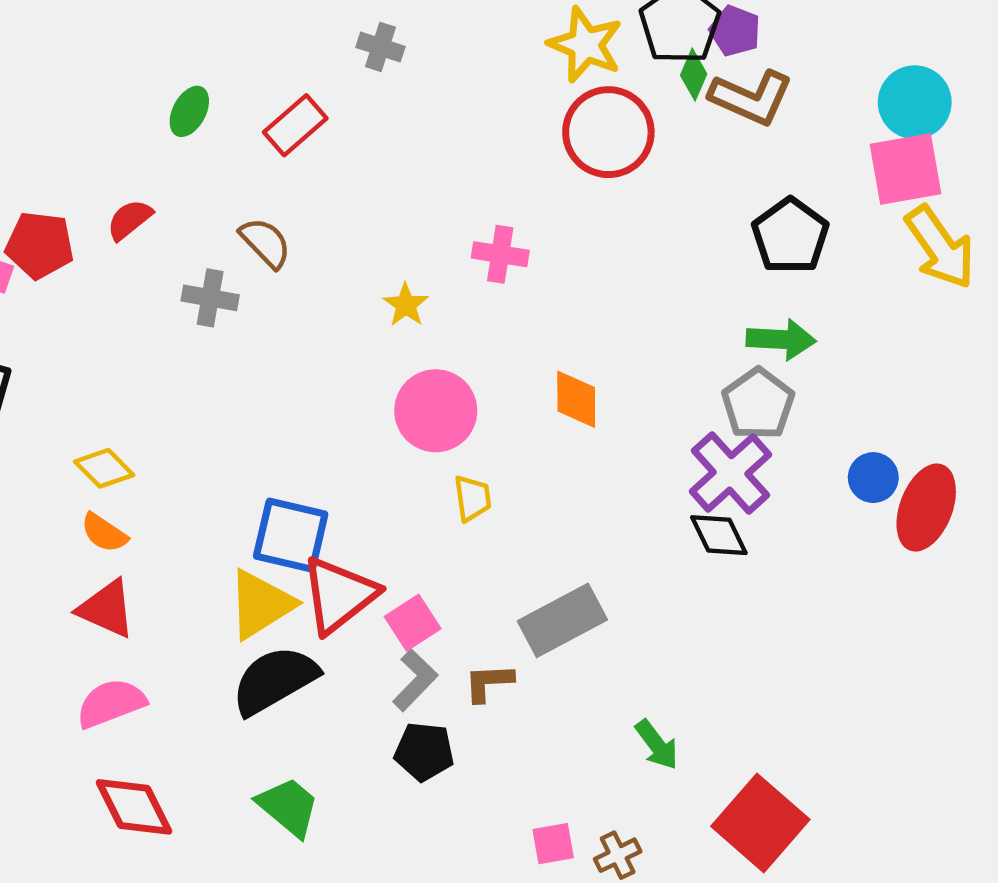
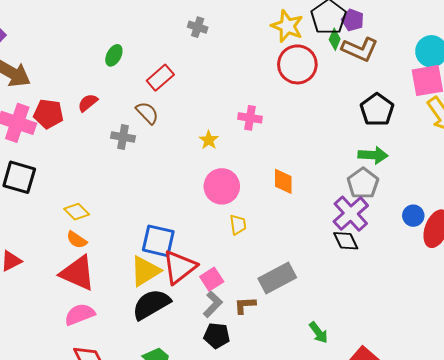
red rectangle: (295, 125) -> (160, 78), moved
red triangle: (106, 609) -> (78, 273), size x1.4

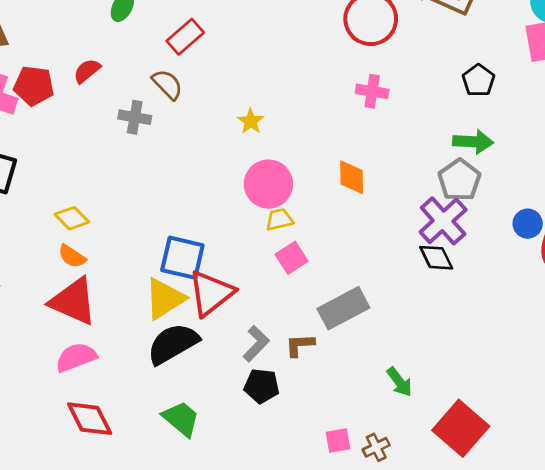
black pentagon: (377, 110) -> (478, 80), size x0.7
pink cross: (250, 118) -> (372, 91), moved
yellow trapezoid: (238, 225) -> (279, 220), moved, turned -95
pink square: (212, 279) -> (292, 258), moved

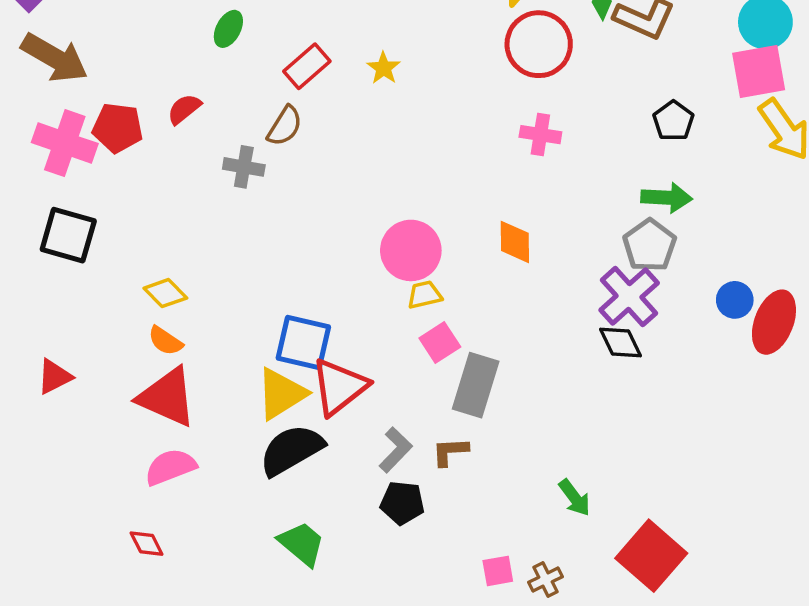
brown semicircle: (167, 84) -> (285, 126), turned 76
yellow star: (251, 121) -> (384, 68), moved
gray rectangle: (343, 308) -> (476, 385), moved, turned -45
red diamond: (90, 419) -> (147, 544), moved, size x0.6

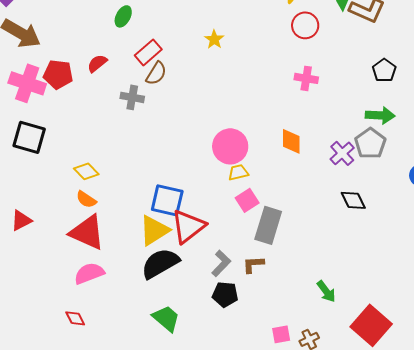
red circle: (539, 44) -> (305, 25), size x0.7
red rectangle: (307, 66) -> (148, 52), moved
purple cross: (629, 297) -> (342, 153), moved, size x0.7

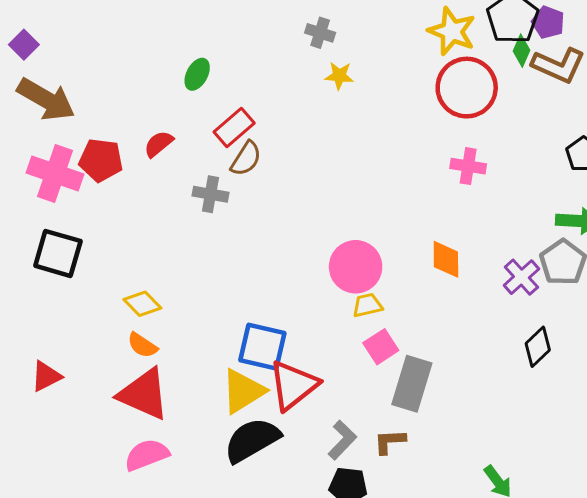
red circle: (305, 25) -> (467, 88), size x1.5
yellow star: (214, 39) -> (339, 76), moved, turned -30
black diamond: (353, 200) -> (538, 347), turned 72

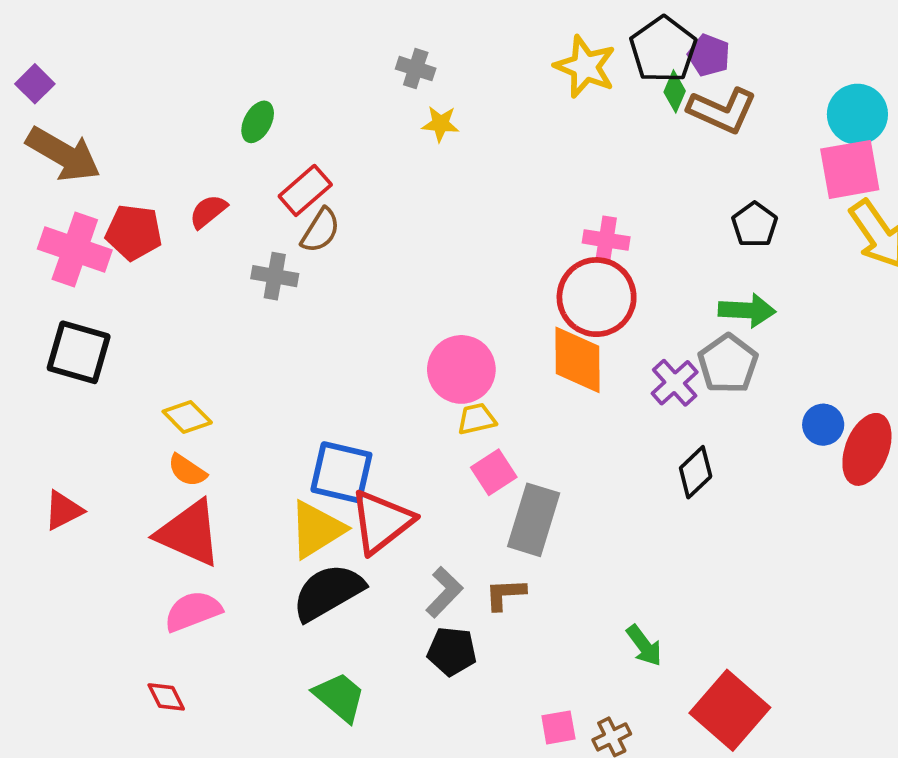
red circle: (467, 88) -> (597, 297), moved
orange diamond: (446, 259) -> (578, 360), size x1.4

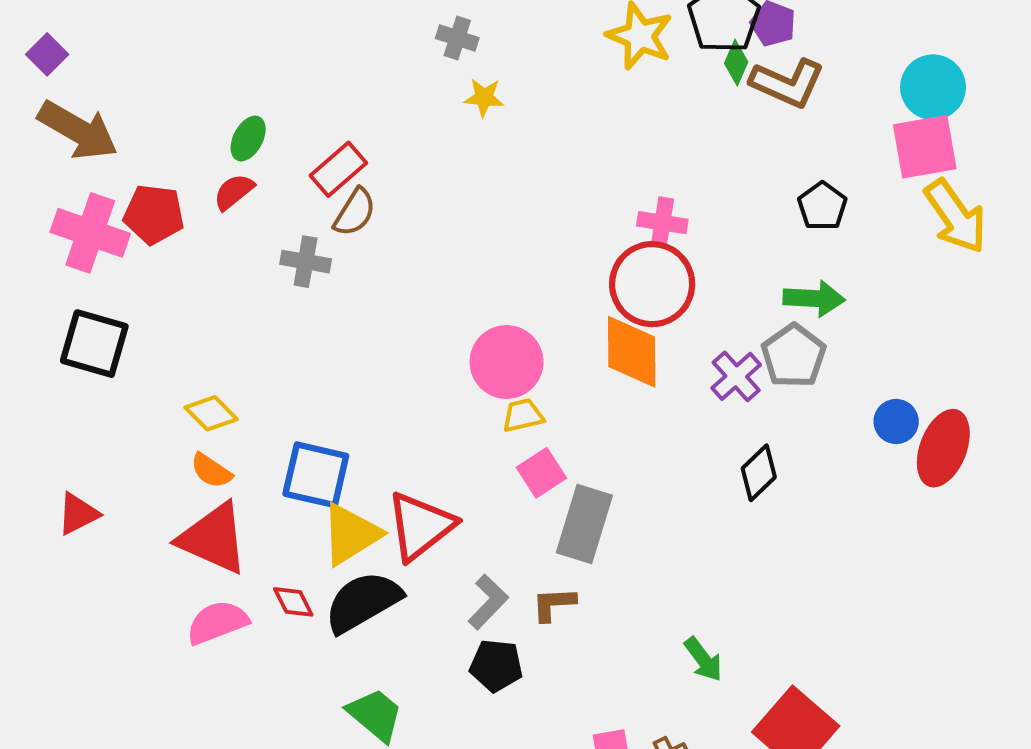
green ellipse: (258, 122) -> (248, 138), moved
blue square: (341, 472) -> (316, 475), moved
red diamond: (166, 697) -> (293, 602), moved

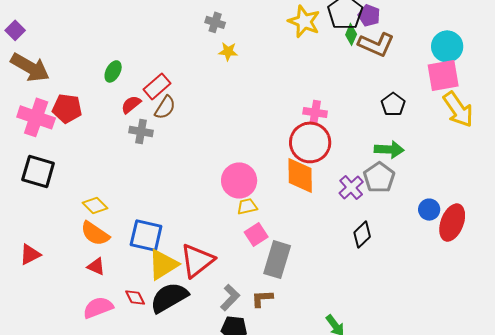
red semicircle: (234, 192) -> (131, 104), moved
orange semicircle: (211, 471) -> (95, 234), size x1.4
red triangle: (213, 538) -> (96, 267), size x0.5

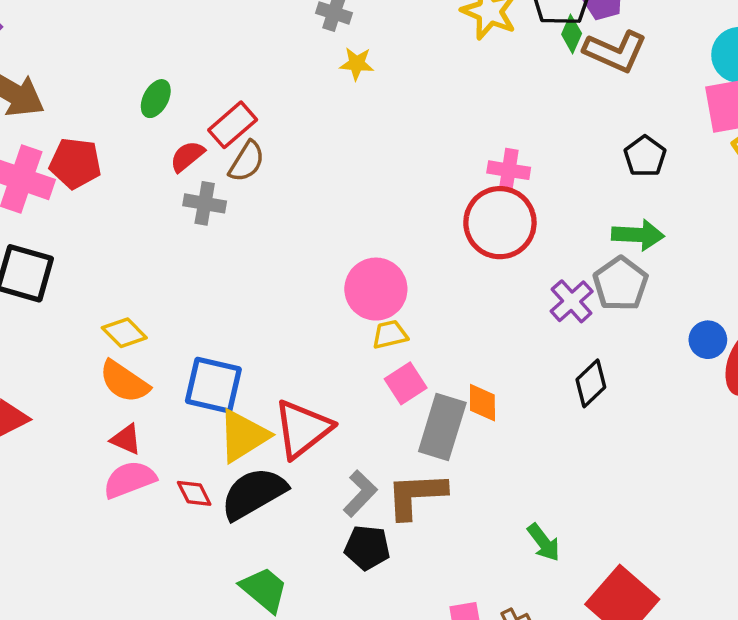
orange diamond: (300, 176) -> (482, 403), moved, size x0.6
brown L-shape: (262, 299) -> (416, 495), size x1.6
pink semicircle: (98, 308) -> (130, 479), moved

